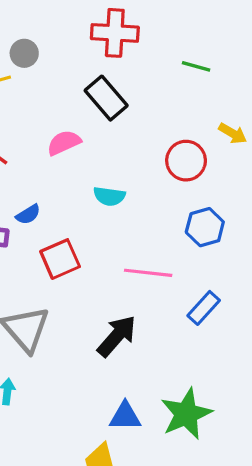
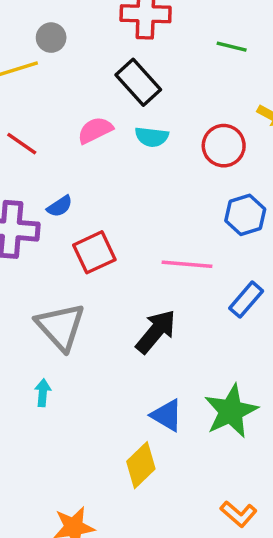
cyan semicircle: (109, 196) -> (152, 137), moved
blue triangle: (125, 416) -> (167, 415), turned 32

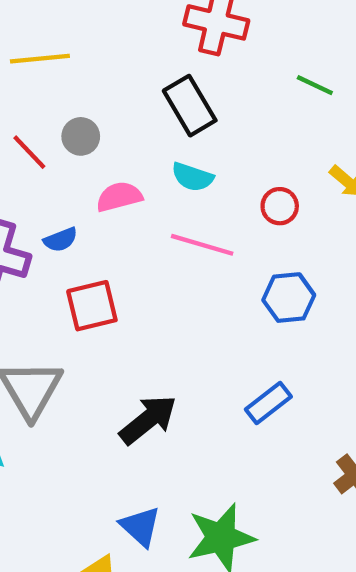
gray circle: (51, 38) -> (81, 136), moved
pink semicircle: (95, 130) -> (119, 197), moved
red circle: (224, 146) -> (280, 206), size x0.7
pink line: (187, 264) -> (202, 245), moved

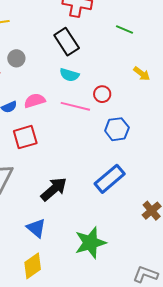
pink semicircle: (119, 197) -> (35, 101), moved
red circle: (280, 206) -> (102, 94), moved
blue rectangle: (268, 403) -> (110, 179), size x1.4
blue triangle: (140, 526) -> (36, 228), moved

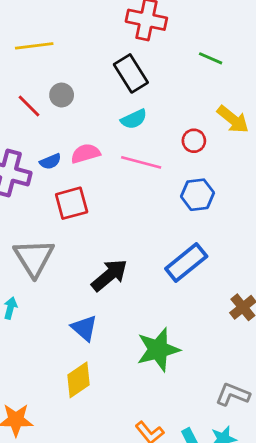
yellow arrow: (142, 74) -> (233, 119), size x1.4
cyan semicircle: (69, 75) -> (134, 119), turned -42
red circle: (102, 94) -> (194, 141), moved

